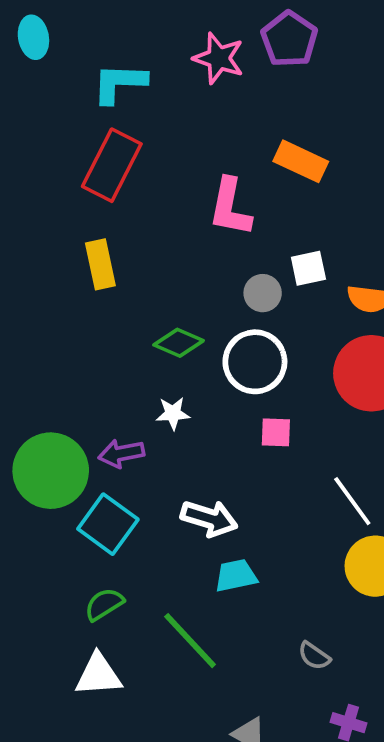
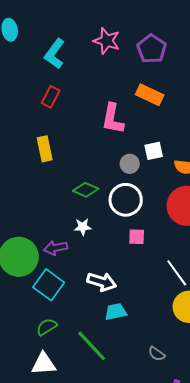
purple pentagon: (289, 39) -> (152, 49), moved
cyan L-shape: (119, 83) -> (55, 54), turned -56
red rectangle: (112, 165) -> (51, 97), size x0.6

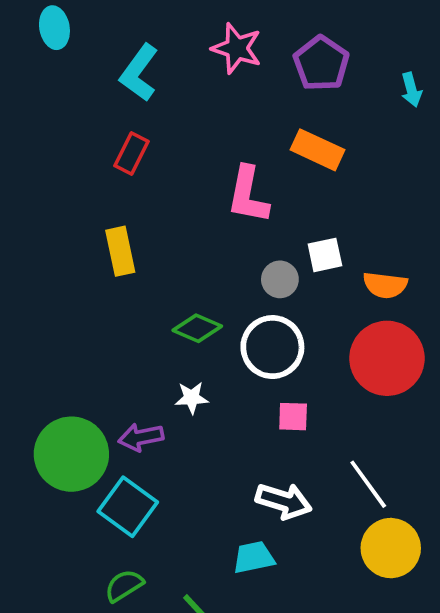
white arrow: (102, 282) -> (284, 501), moved

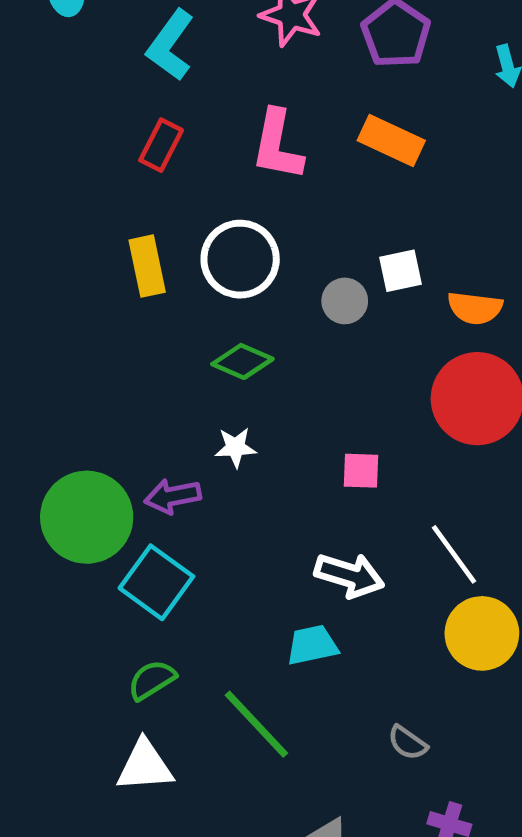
pink L-shape: (248, 195) -> (277, 145), moved
white circle: (272, 347) -> (240, 259), moved

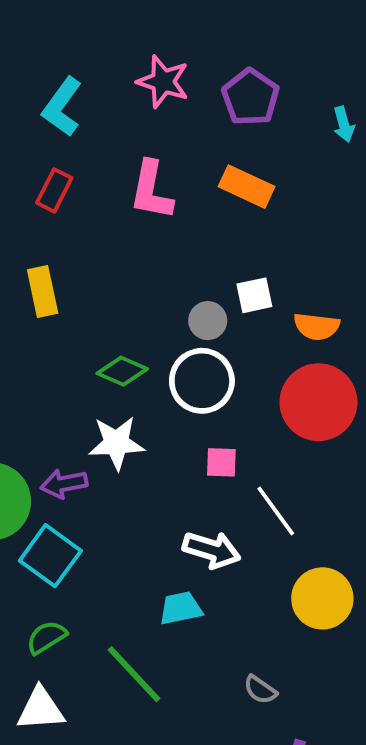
white circle: (240, 259) -> (202, 381), moved
white star: (235, 447) -> (116, 443), size x1.6
white line: (454, 554) -> (276, 511), moved

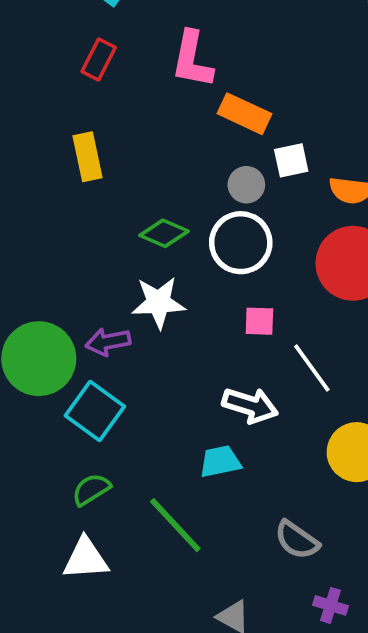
orange rectangle: (247, 187) -> (244, 114), moved
gray semicircle: (260, 690) -> (297, 540), size x1.4

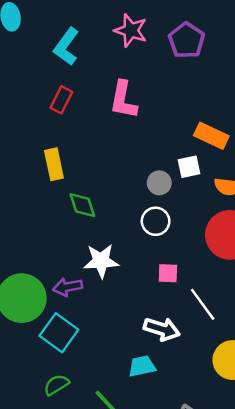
orange rectangle: (244, 114) -> (211, 136), moved
green diamond: (164, 233) -> (82, 205), moved, turned 48
white circle: (241, 243) -> (156, 221), size x0.7

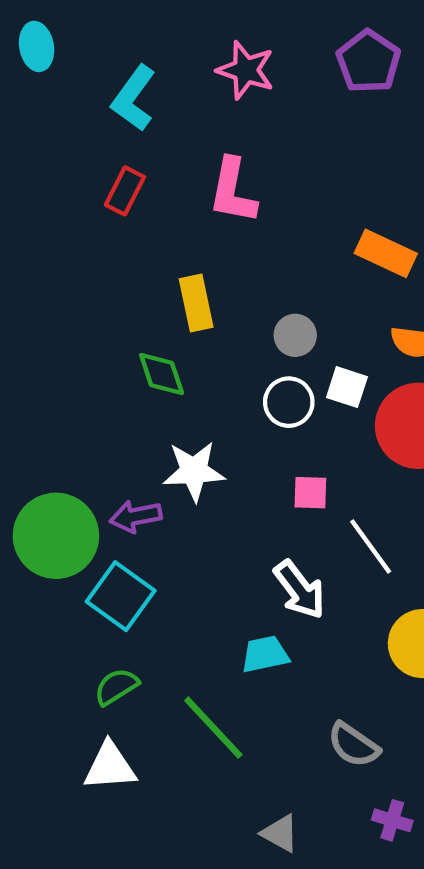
purple pentagon: (187, 40) -> (369, 62), moved
yellow rectangle: (54, 164) -> (196, 303), moved
white square: (189, 167) -> (347, 387), moved, turned 30
white arrow: (162, 329) -> (300, 590), turned 36

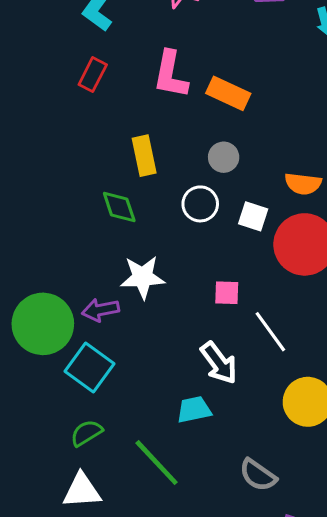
orange rectangle: (386, 253) -> (228, 93), moved
gray circle: (295, 335) -> (224, 157), moved
white circle: (289, 402) -> (200, 204), moved

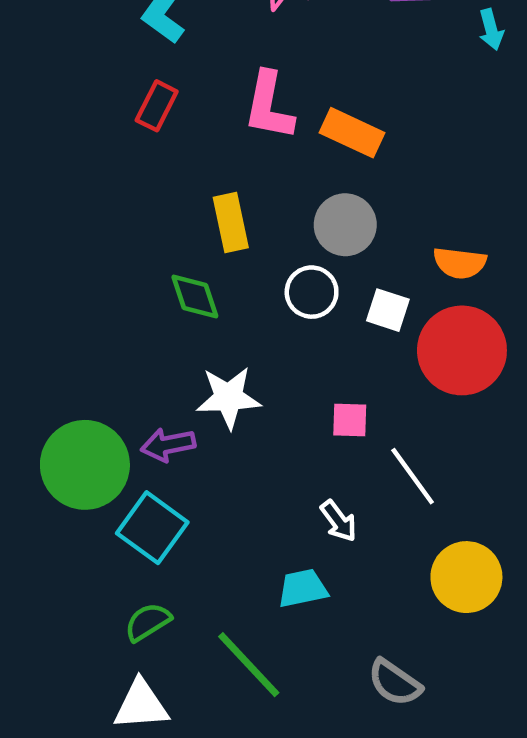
gray circle: (224, 157) -> (345, 225), size x1.4
white arrow: (219, 363) -> (338, 521), size x0.7

